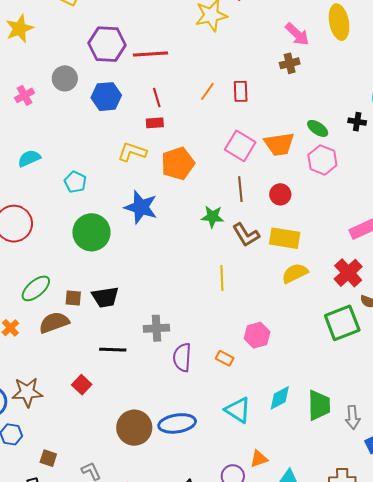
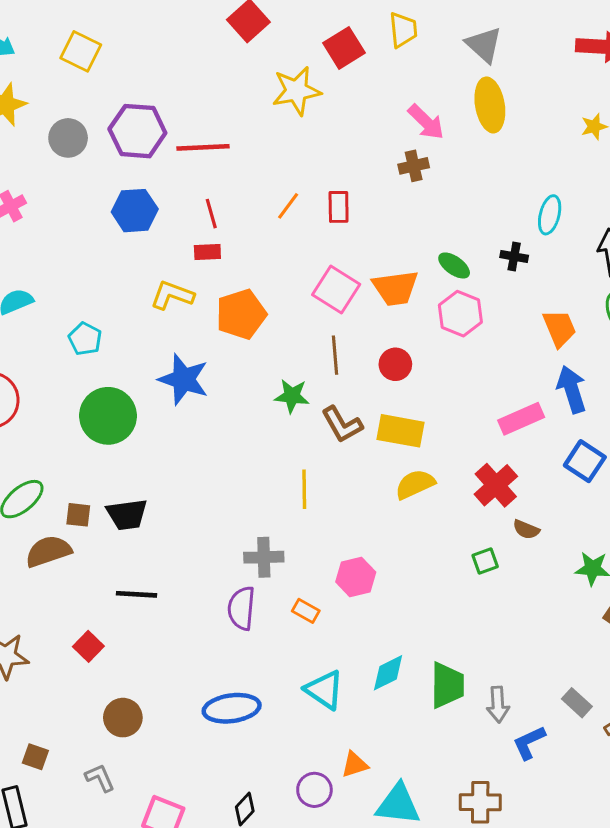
gray circle: (65, 78) -> (68, 138), moved
green square: (342, 323) -> (485, 561), size x0.5
gray cross: (156, 328) -> (264, 557), moved
brown circle: (134, 428) -> (123, 718), moved, size x0.7

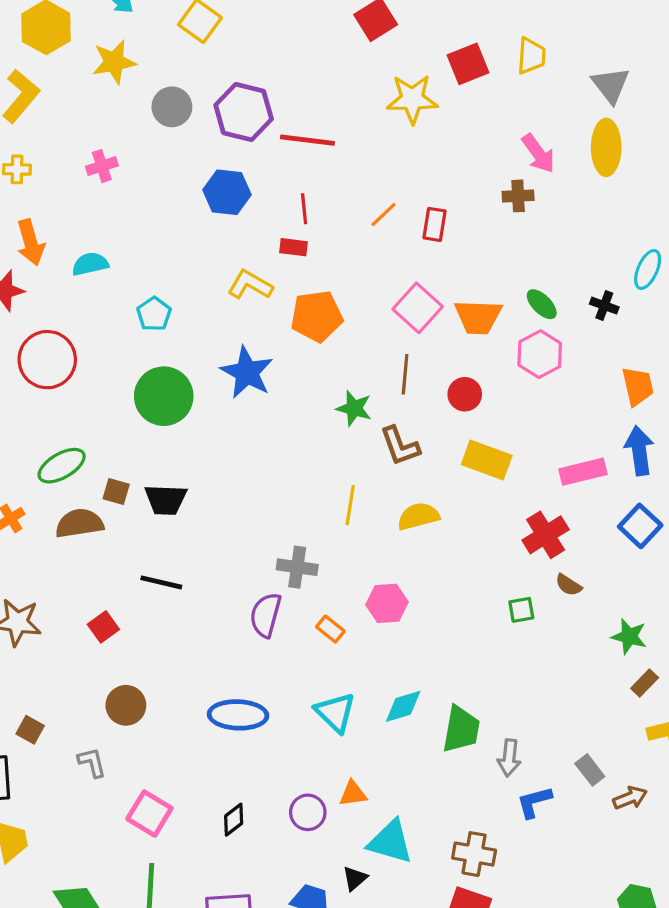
yellow rectangle: (401, 431) -> (487, 460), moved
yellow semicircle: (415, 484) -> (418, 516), moved

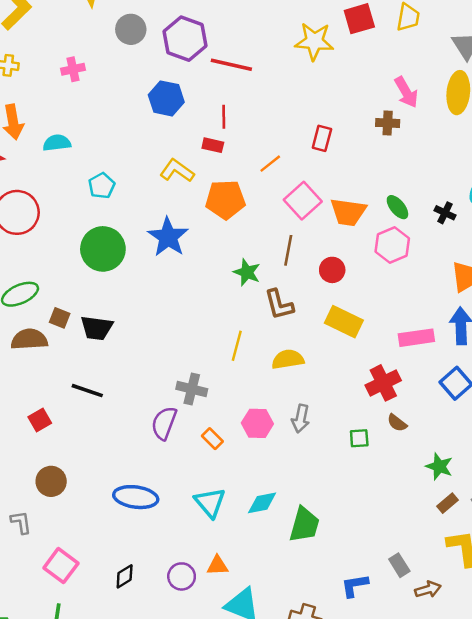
orange line: (384, 214) -> (270, 164), moved
gray arrow: (509, 758) -> (301, 419), moved

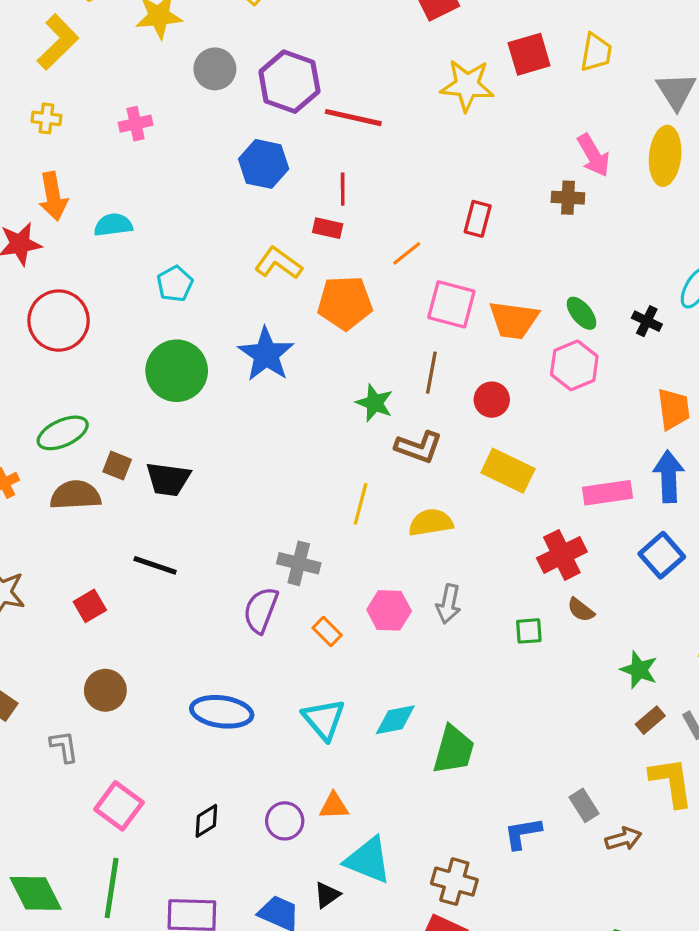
pink square: (303, 201) -> (451, 304), turned -33
brown L-shape: (279, 304) -> (419, 447), turned -56

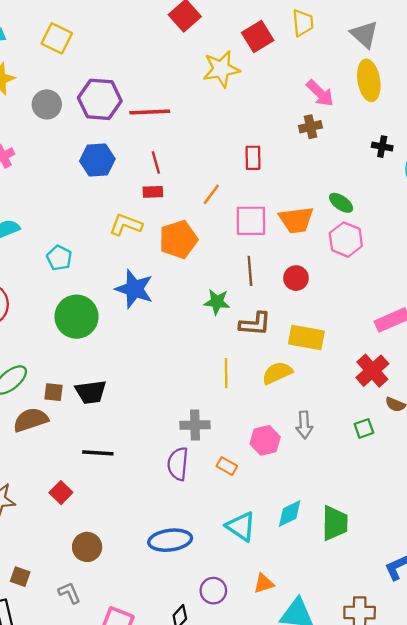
black cross: (647, 321) -> (382, 147), moved
yellow rectangle: (508, 471) -> (306, 338), moved
purple circle: (285, 821) -> (213, 591), moved

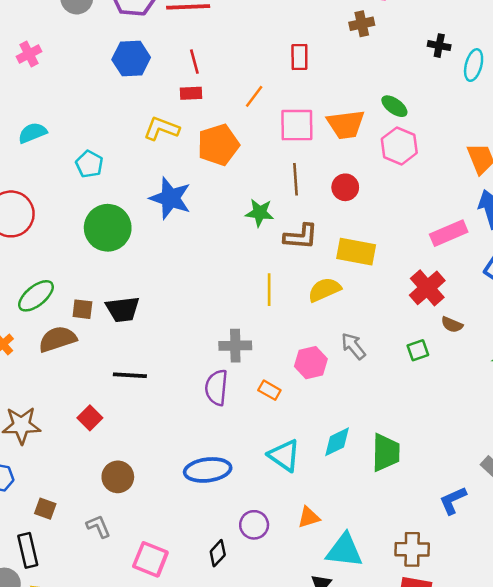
gray arrow: (304, 425) -> (353, 346), turned 144

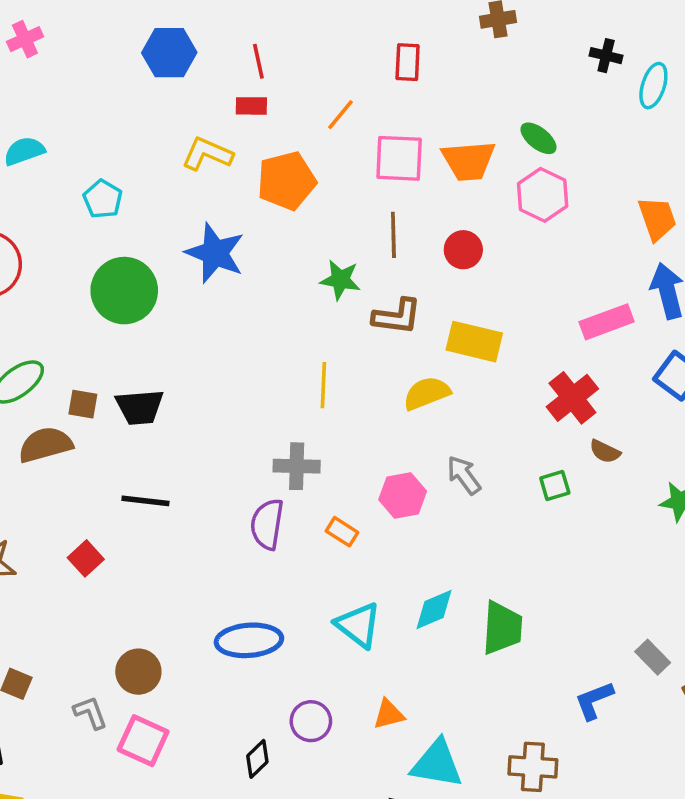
yellow line: (269, 290) -> (323, 385), moved
brown circle: (118, 477) -> (138, 672), moved
pink square: (150, 559) -> (143, 741), moved

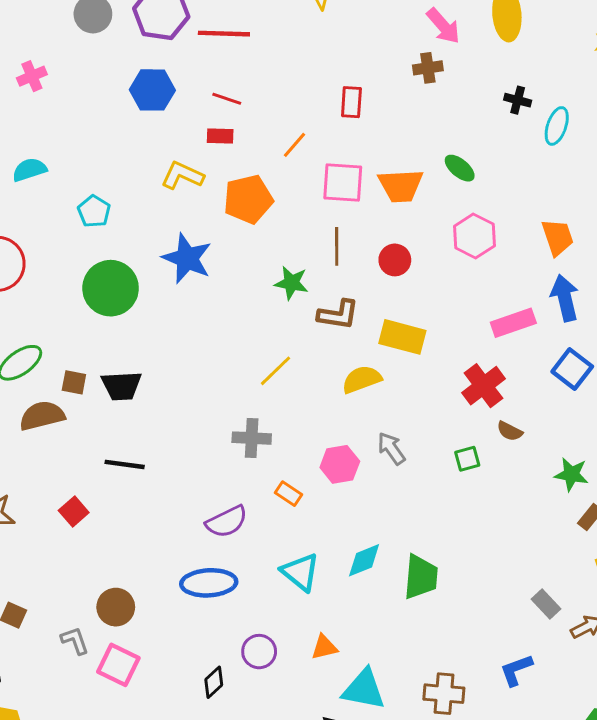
red line: (258, 61) -> (227, 99), turned -60
pink hexagon: (543, 195) -> (474, 236), moved
yellow line: (323, 385) -> (275, 371), turned 42
purple semicircle: (267, 524) -> (227, 522), moved, turned -126
blue L-shape: (594, 700) -> (516, 670), moved

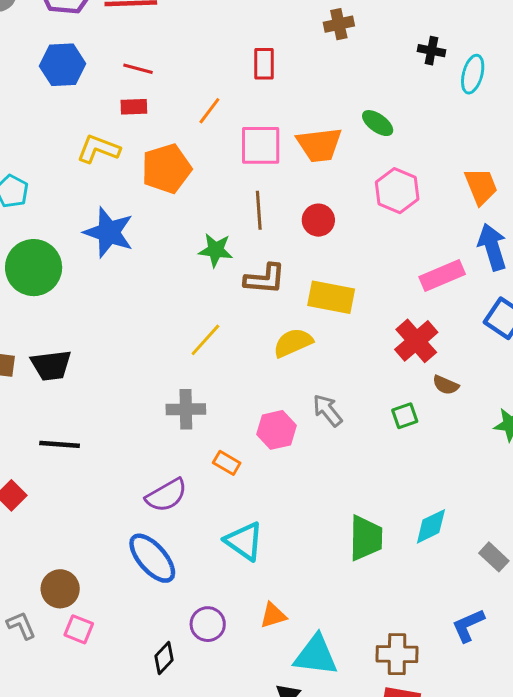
cyan diamond: (364, 560) -> (431, 526), moved
blue ellipse: (209, 583) -> (152, 558), turned 56
pink square: (118, 665) -> (79, 629), moved, size x0.7

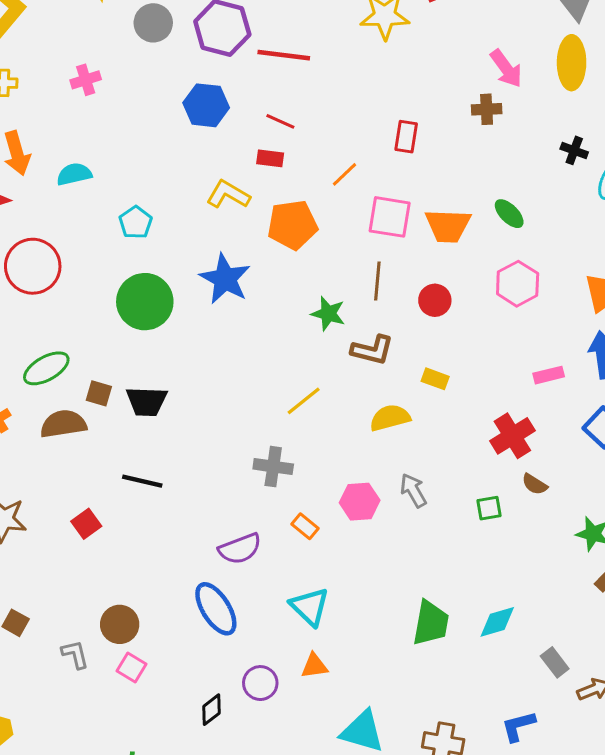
pink rectangle: (442, 275) -> (549, 375), size x0.7
yellow rectangle: (331, 297) -> (435, 379), size x0.6
orange triangle: (273, 615) -> (314, 666), moved

